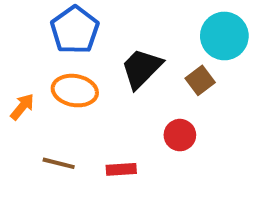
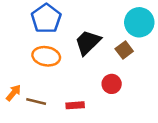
orange arrow: (22, 107) -> (13, 93), moved

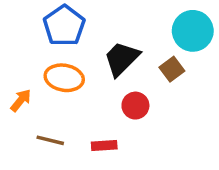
red circle: (112, 84) -> (135, 106), moved
orange arrow: (13, 93) -> (21, 100), moved

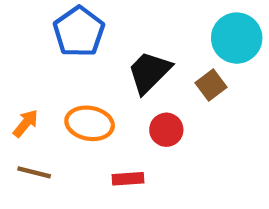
orange ellipse: (64, 78) -> (90, 123), moved
brown line: (50, 140) -> (34, 172), moved

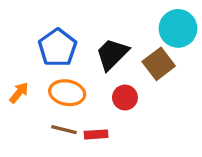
blue pentagon: (79, 32) -> (57, 48), moved
brown square: (211, 85) -> (159, 64), size x1.4
brown line: (34, 172) -> (64, 130), moved

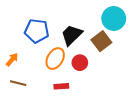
blue pentagon: (57, 48) -> (37, 31), turned -30
orange ellipse: (67, 93) -> (55, 59), moved, turned -70
brown line: (64, 130) -> (18, 83), moved

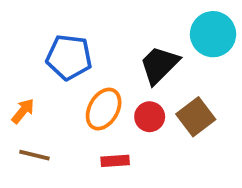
black trapezoid: (72, 35) -> (159, 65), moved
brown square: (101, 41) -> (196, 117), moved

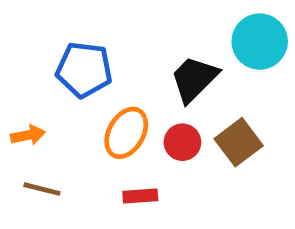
orange arrow: (23, 111) -> (28, 135), turned 40

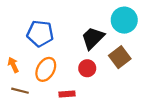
orange ellipse: (126, 133) -> (46, 69), moved
orange arrow: (28, 135) -> (13, 65), turned -104
brown square: (239, 142) -> (120, 57), moved

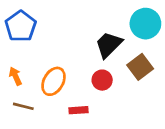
blue pentagon: (40, 34) -> (21, 26), moved, turned 30

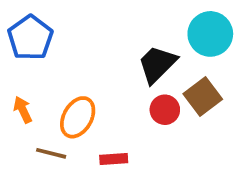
red circle: (102, 80) -> (165, 110), moved
brown line: (23, 106) -> (51, 153), moved

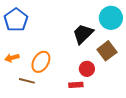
orange arrow: (23, 110) -> (12, 58), turned -80
red circle: (165, 110) -> (87, 69), moved
red rectangle: (114, 159) -> (76, 85), moved

